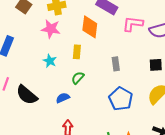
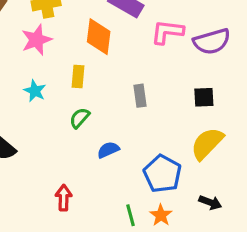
pink star: (51, 29) -> (36, 40), turned -30
blue semicircle: (63, 98) -> (108, 150), moved
blue pentagon: (121, 99) -> (162, 174), moved

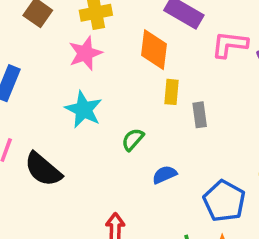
yellow rectangle: (78, 77) -> (172, 92), moved
cyan star: (35, 91) -> (84, 110), size x1.5

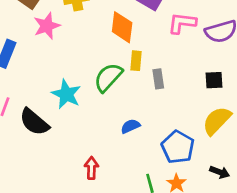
pink star: (85, 53) -> (47, 26), moved
cyan star: (84, 110) -> (66, 94), moved
green semicircle: (133, 139) -> (108, 77), moved, size x1.6

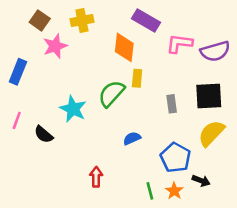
gray rectangle: (158, 79) -> (172, 104), moved
black square: (214, 80) -> (209, 96), size x1.6
black semicircle: (34, 122) -> (44, 134), size x0.7
black arrow: (220, 172) -> (201, 181), moved

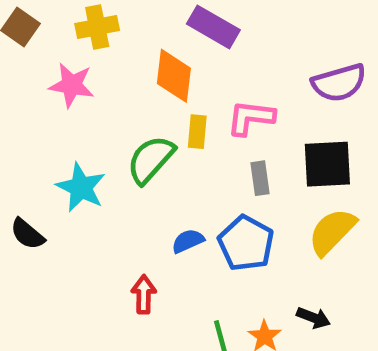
pink L-shape: (179, 44) -> (251, 118), moved
pink star: (55, 46) -> (72, 85), moved, turned 30
blue pentagon: (175, 158) -> (246, 243), moved
red arrow: (96, 177) -> (144, 294), moved

